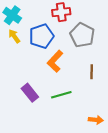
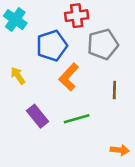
gray pentagon: (82, 35) -> (103, 44), turned 30
yellow arrow: (14, 36) -> (18, 76), moved

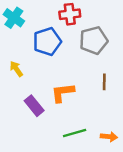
orange L-shape: (69, 77) -> (63, 93), moved, turned 40
green line: (77, 119) -> (75, 133), moved

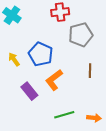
blue pentagon: (47, 42) -> (41, 54), moved, turned -30
orange L-shape: (63, 93) -> (54, 80), turned -30

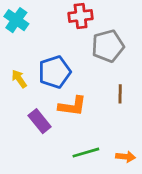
blue pentagon: (41, 54) -> (55, 72), turned 30
orange L-shape: (54, 80) -> (72, 106), turned -135

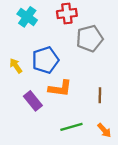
cyan cross: (16, 20) -> (27, 17), moved
brown line: (120, 94) -> (100, 95), moved
orange arrow: (126, 157) -> (104, 130), turned 42

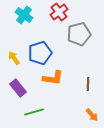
red cross: (67, 14) -> (59, 12), turned -30
purple rectangle: (33, 101) -> (18, 88), moved
green line: (71, 127) -> (34, 112), moved

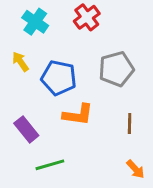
gray pentagon: (79, 34) -> (116, 69), moved
blue pentagon: (40, 53) -> (59, 78), turned 30
yellow arrow: (14, 58) -> (20, 62), moved

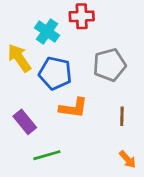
red cross: (87, 17) -> (82, 16), turned 35
cyan cross: (35, 22) -> (47, 32), moved
yellow arrow: (20, 62) -> (19, 58), size x1.5

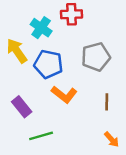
orange L-shape: (73, 108) -> (64, 95), turned 30

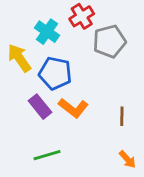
red cross: (71, 14) -> (82, 16), turned -30
gray pentagon: (96, 57) -> (109, 41), moved
purple rectangle: (22, 107) -> (40, 107), moved

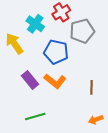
blue pentagon: (55, 73) -> (56, 52), moved
orange arrow: (127, 159) -> (96, 120), turned 112

